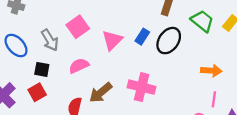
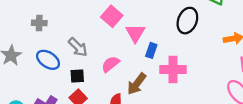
pink square: (78, 27) -> (112, 16), moved
blue rectangle: (142, 37) -> (151, 50), moved

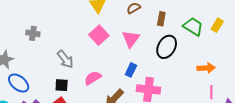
pink triangle: (135, 33) -> (131, 39), moved
blue ellipse: (48, 60) -> (19, 83), moved

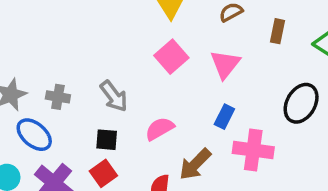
gray cross: (33, 33) -> (58, 97), moved
black ellipse: (167, 47) -> (301, 103), moved

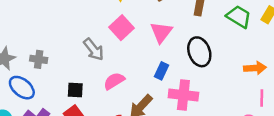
gray arrow: (114, 96) -> (94, 49), moved
black ellipse: (301, 103) -> (199, 52), moved, turned -48

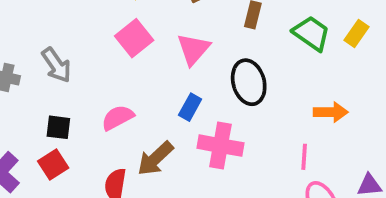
gray arrow: (94, 49) -> (56, 65), moved
pink line: (262, 98) -> (304, 157), moved

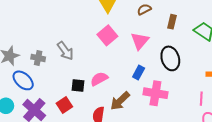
black square: (58, 127) -> (78, 86), moved

